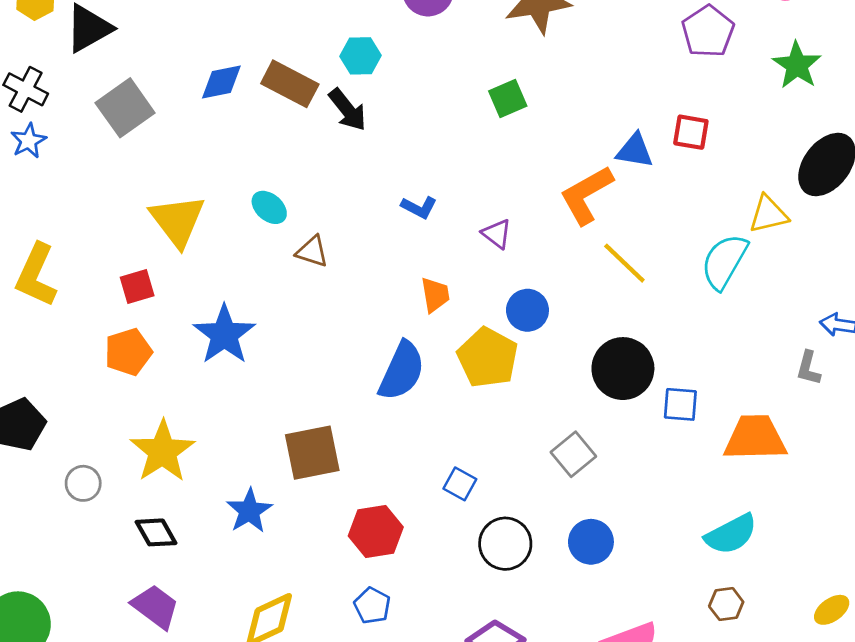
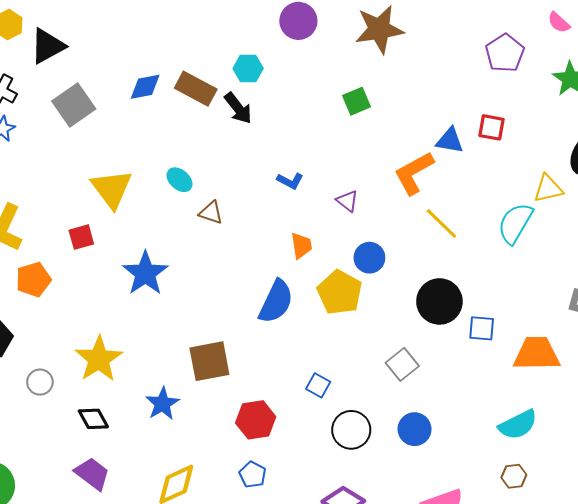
orange pentagon: (128, 352) -> (33, 280), moved

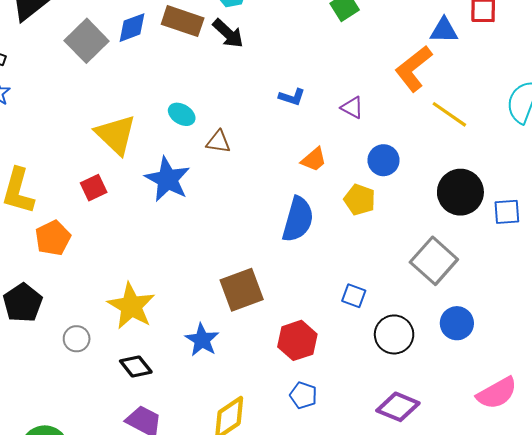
gray square: (74, 105) -> (87, 41), moved
orange trapezoid: (301, 246) -> (314, 160), turned 68
blue star: (145, 273) -> (168, 179), moved
yellow pentagon: (340, 292) -> (360, 200), size x0.7
gray square: (402, 364) -> (434, 261), size x1.4

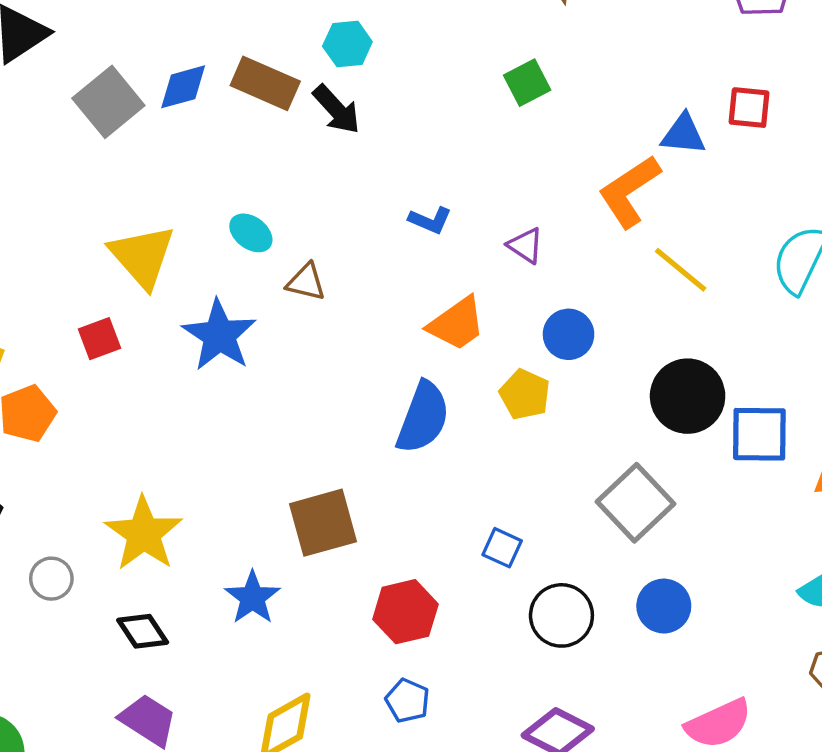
orange trapezoid: (314, 160) -> (457, 324), size x1.4
blue square: (507, 212) -> (759, 434), size x1.4

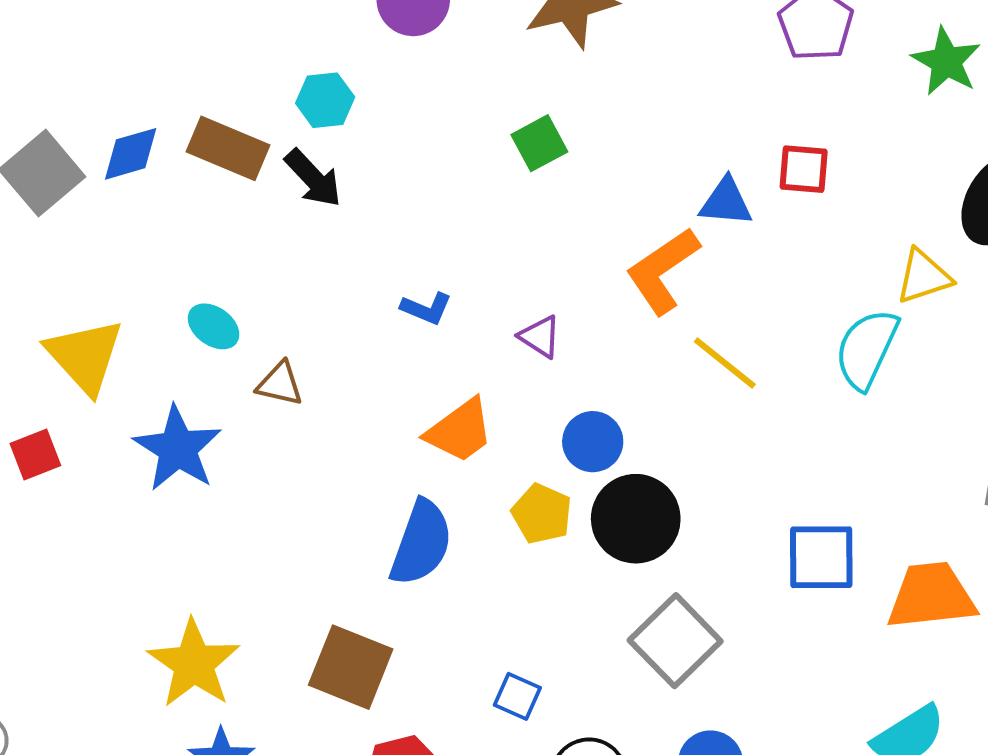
black circle: (688, 396) -> (636, 519), moved
brown square: (323, 523) -> (351, 667), moved, turned 38
yellow star: (144, 534) -> (194, 664), moved

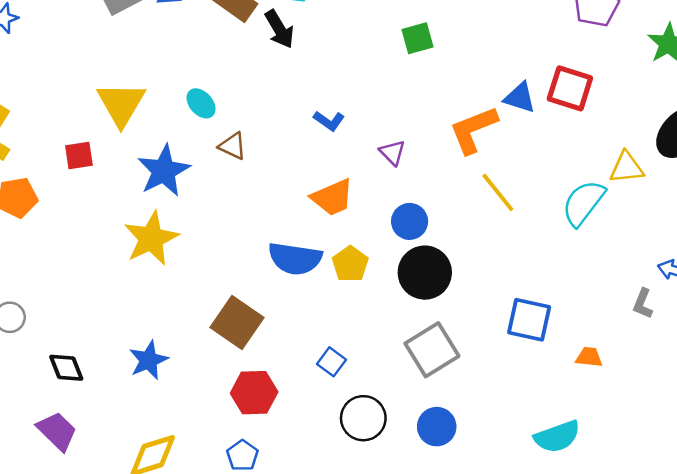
red square: (804, 169) -> (570, 88), size x1.4
yellow pentagon: (542, 514) -> (350, 264), moved
blue semicircle: (421, 543) -> (295, 259), turned 66
orange trapezoid: (931, 596) -> (589, 357), size x0.5
yellow star: (194, 664) -> (151, 238), moved

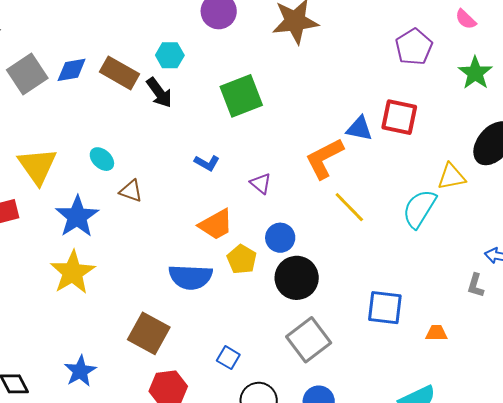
green square: (417, 38) -> (241, 96), moved, size x1.6
yellow pentagon: (350, 264) -> (242, 259), moved

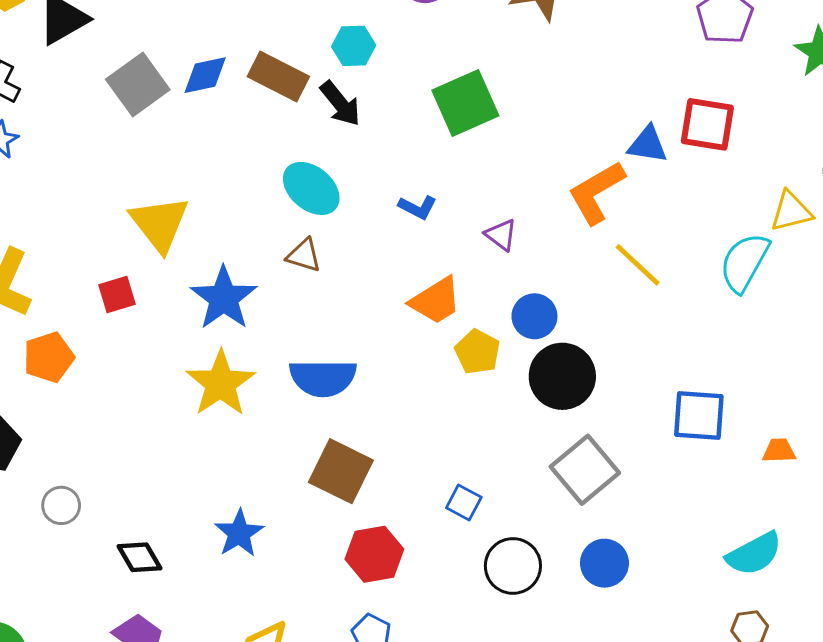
cyan ellipse: (102, 159) -> (311, 188), moved, size x1.5
blue semicircle: (190, 277) -> (323, 378), moved

